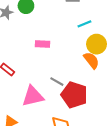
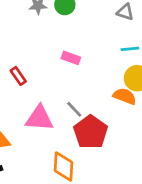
orange semicircle: (91, 60) -> (125, 96), turned -48

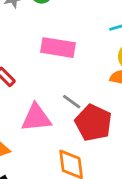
pink rectangle: (71, 58) -> (58, 48), size x1.6

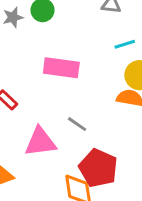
red pentagon: (93, 123) -> (98, 168), moved

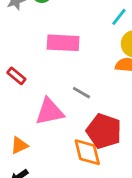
cyan line: (125, 44) -> (119, 17), turned -30

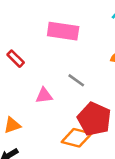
pink triangle: (49, 112) -> (44, 96), size x0.6
orange diamond: (87, 152) -> (77, 138), turned -68

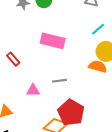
gray line: (76, 80) -> (60, 81), turned -48

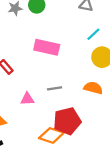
orange semicircle: (98, 66) -> (93, 88), moved
red pentagon: (71, 112) -> (67, 121), turned 30

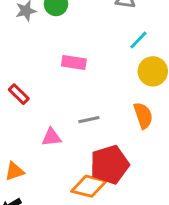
pink rectangle: (47, 47) -> (74, 63), size x0.7
orange semicircle: (93, 88) -> (143, 115), turned 60

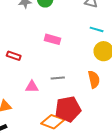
cyan line: (138, 40) -> (97, 29), turned 56
red rectangle: (19, 94) -> (14, 56), turned -32

